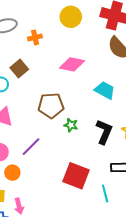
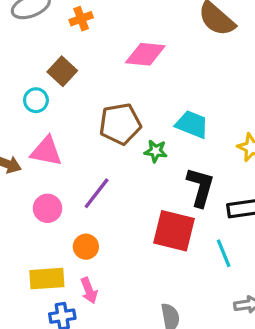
cyan trapezoid: (105, 90) -> (192, 124), moved
black L-shape: (104, 132) -> (200, 187), moved
orange circle: (12, 173) -> (86, 247), moved

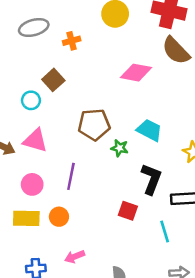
pink diamond: (145, 54) -> (136, 73), moved
purple line: (97, 193) -> (71, 176), turned -32
red square: (174, 231) -> (128, 211), size x0.6
yellow rectangle: (47, 279) -> (26, 218), moved
pink arrow: (89, 290) -> (75, 257), moved, turned 84

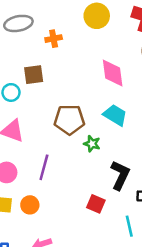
pink diamond: (136, 73) -> (113, 73), turned 68
brown square: (53, 80) -> (34, 75), turned 30
cyan trapezoid: (149, 130) -> (115, 115), moved

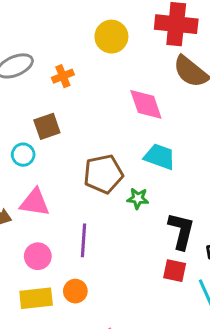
red square: (96, 204) -> (175, 271), moved

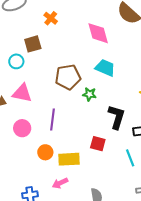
orange cross: (63, 76) -> (51, 18), moved, turned -32
red square: (175, 271) -> (98, 144), moved
yellow rectangle: (36, 298) -> (69, 159), moved

